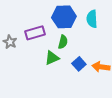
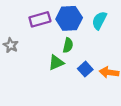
cyan semicircle: (92, 19) -> (99, 20), turned 30
purple rectangle: (35, 33) -> (40, 19), moved

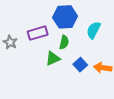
purple rectangle: (40, 19) -> (38, 33), moved
cyan semicircle: (99, 20) -> (94, 30), moved

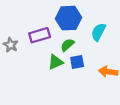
green semicircle: (64, 42) -> (67, 45), turned -144
blue square: (80, 65) -> (77, 62), moved, turned 32

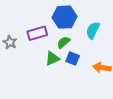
blue square: (77, 62) -> (73, 58), turned 32

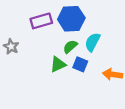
cyan semicircle: (93, 30) -> (92, 42), moved
purple rectangle: (37, 33) -> (41, 21), moved

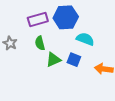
cyan semicircle: (92, 42) -> (85, 39), turned 84
green semicircle: (70, 47) -> (40, 43), moved, turned -64

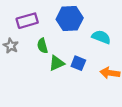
purple rectangle: (38, 19) -> (27, 21), moved
cyan semicircle: (85, 39) -> (101, 37), moved

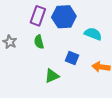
purple rectangle: (27, 21) -> (38, 16), moved, turned -54
green triangle: (57, 63) -> (52, 76), moved

